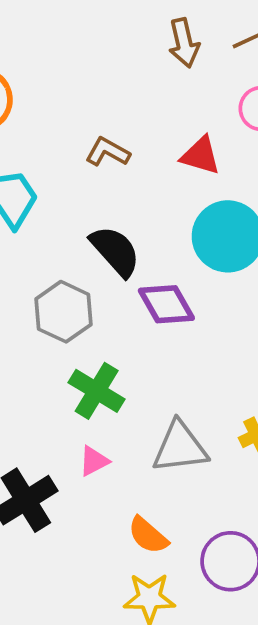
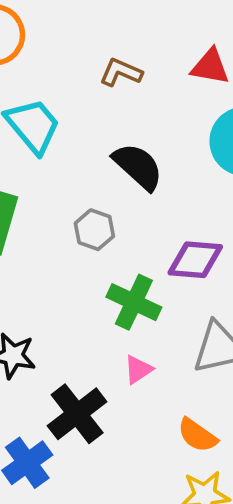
purple diamond: (166, 304) -> (195, 260), moved, turned -50
gray hexagon: (64, 312) -> (94, 230), size x0.7

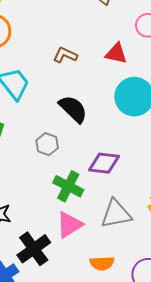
pink triangle: (138, 370) -> (69, 225), size x1.6
orange semicircle: (197, 435) -> (102, 263), turned -40

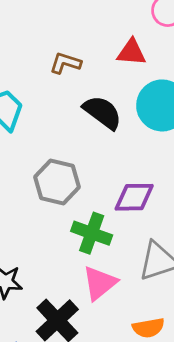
black semicircle: (73, 109) -> (102, 112), moved
gray hexagon: (47, 144) -> (57, 182), size x1.5

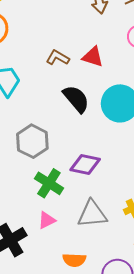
red triangle: (131, 52) -> (93, 57), moved
pink triangle: (100, 283) -> (47, 220), size x0.7

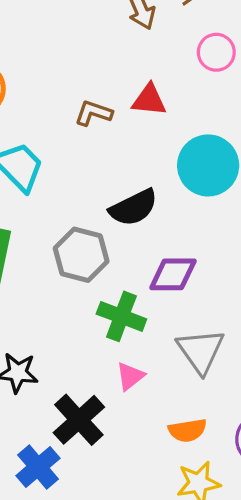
black semicircle: (76, 99) -> (134, 208), moved, turned 116
gray triangle: (92, 214) -> (201, 351), turned -48

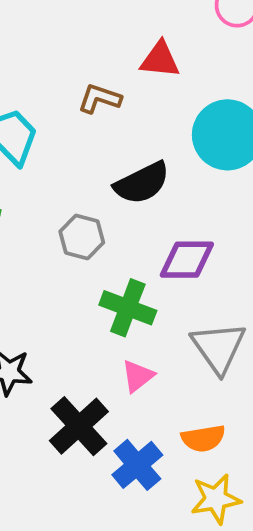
brown L-shape: (93, 113) -> (100, 99), moved
gray hexagon: (81, 255) -> (82, 237), size x0.7
blue cross: (38, 467) -> (137, 465), moved

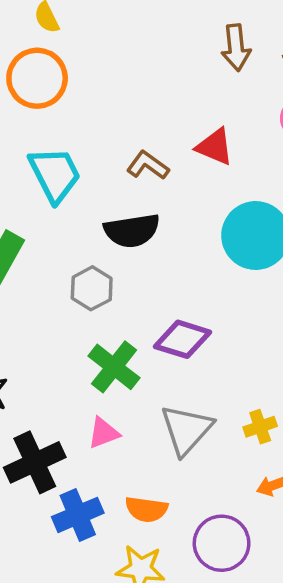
black semicircle: (142, 183) -> (132, 231), moved

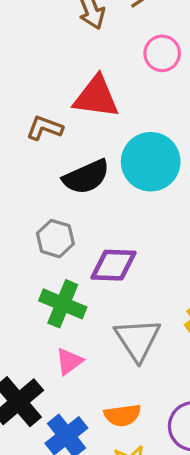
red triangle: (215, 147) -> (96, 97), size x1.4
black semicircle: (132, 231) -> (86, 177), moved
gray hexagon: (92, 288) -> (55, 239), moved

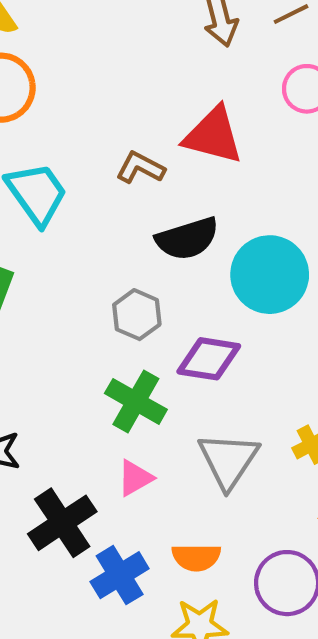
cyan circle: (151, 162) -> (270, 275), moved

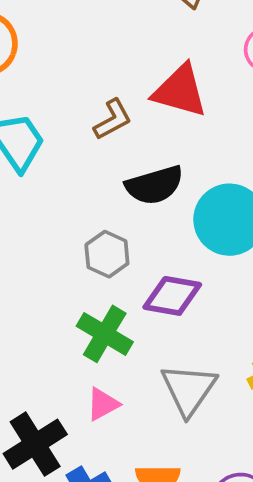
brown L-shape: (140, 168) -> (113, 119), turned 123

